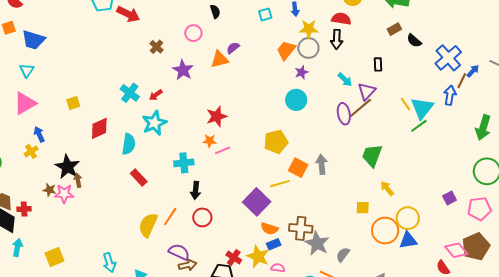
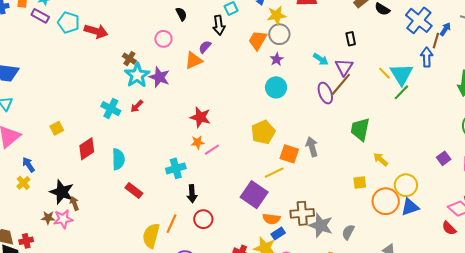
black arrow: (337, 39) -> (219, 25), moved
red star: (217, 116) -> (200, 117), turned -30
cyan star: (154, 123) -> (137, 75), moved

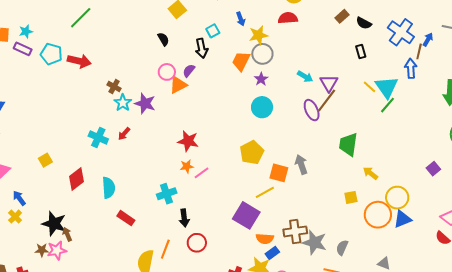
pink circle: (163, 39) -> (167, 72), moved
black rectangle: (351, 39) -> (361, 52), moved
cyan star: (137, 75) -> (123, 103), size x0.7

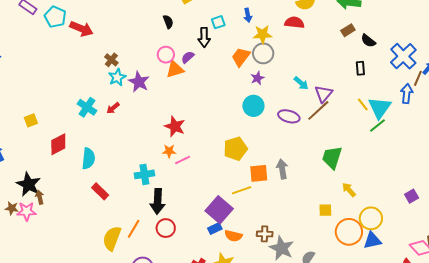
purple ellipse: (312, 110) -> (289, 116), moved, turned -60
orange square: (279, 173) -> (259, 173), turned -30
black arrow: (184, 218) -> (158, 201), size x1.4
brown cross: (295, 231) -> (265, 234), size x0.7
blue rectangle: (272, 253) -> (215, 228), moved

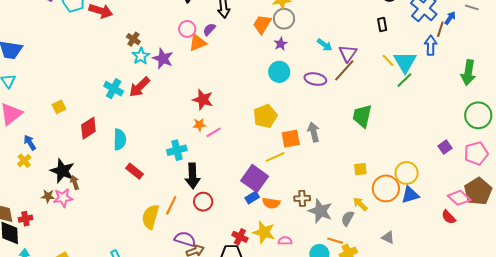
red arrow: (113, 108) -> (140, 87), size x1.6
yellow arrow: (349, 190) -> (360, 204), moved

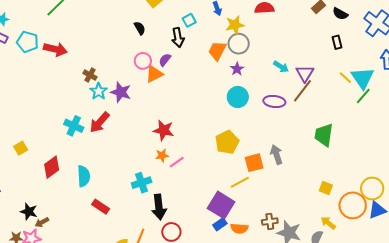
yellow square: (360, 169) -> (326, 188), turned 32
black star: (62, 171) -> (29, 212), size x0.7
brown arrow: (75, 183) -> (42, 222), turned -96

